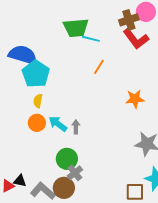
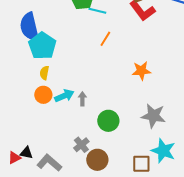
blue semicircle: (23, 55) -> (29, 27), turned -120
cyan arrow: (58, 124) -> (64, 96), turned 120
green circle: (67, 159) -> (108, 121), moved
brown circle: (64, 188) -> (97, 160), moved

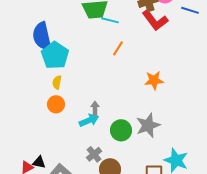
cyan arrow: (64, 96) -> (89, 120), moved
gray star: (153, 116) -> (148, 125), moved, turned -30

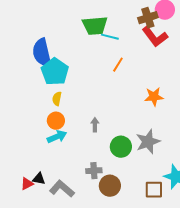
cyan arrow: (89, 120) -> (57, 137), moved
gray cross: (94, 154) -> (94, 171), turned 35

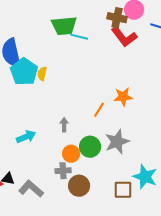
brown cross: (148, 18) -> (117, 18), turned 30
orange line: (118, 65) -> (99, 110), moved
yellow semicircle: (57, 99) -> (42, 74), moved
orange circle: (56, 121) -> (71, 154), moved

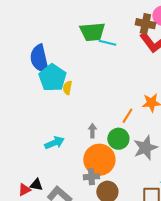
yellow semicircle: (42, 74) -> (67, 88), moved
green circle: (90, 147) -> (118, 139), moved
orange circle: (71, 154) -> (99, 160), size x1.8

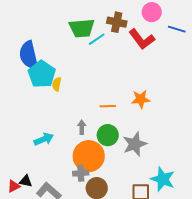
brown cross: (145, 24) -> (117, 22), moved
cyan line: (107, 43) -> (97, 39), turned -48
orange line: (127, 116) -> (108, 106), moved, turned 56

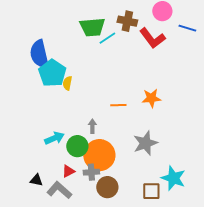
green circle: (108, 135) -> (77, 146), moved
red triangle: (14, 186) -> (68, 171), moved

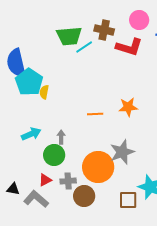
red L-shape: (152, 38) -> (129, 47), turned -36
gray arrow: (92, 126) -> (61, 137), moved
cyan arrow: (54, 138) -> (31, 134), moved
orange circle: (99, 155) -> (98, 167), moved

